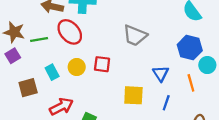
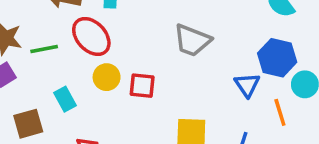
yellow circle: (77, 67) -> (107, 77), moved
blue triangle: (161, 74) -> (247, 85), moved

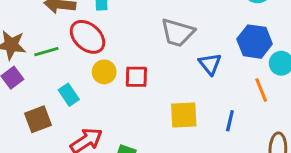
blue triangle: (247, 85) -> (210, 64), moved

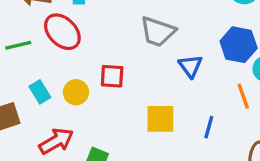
yellow circle: (104, 72) -> (76, 92), moved

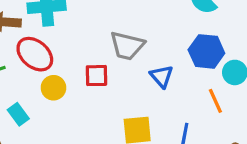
red square: (112, 76) -> (97, 76), moved
yellow circle: (76, 92) -> (53, 88), moved

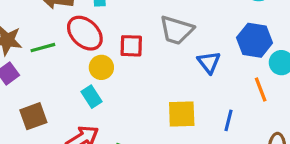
red square: (97, 76) -> (131, 46), moved
cyan rectangle: (18, 114) -> (91, 97), moved

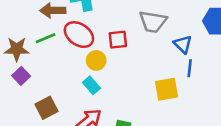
green line: (43, 48) -> (46, 38), moved
blue line: (229, 120) -> (190, 68), moved

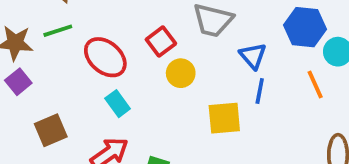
red ellipse: (79, 35) -> (105, 57), moved
red square: (118, 40) -> (161, 42), turned -36
yellow circle: (96, 60) -> (181, 73), moved

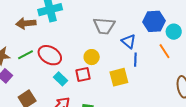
green line: (58, 31) -> (26, 55), moved
red square: (161, 42) -> (83, 74), moved, turned 35

